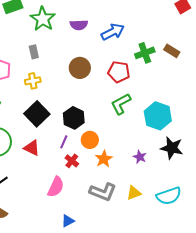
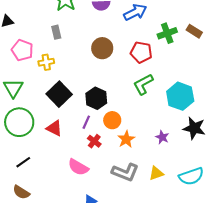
yellow cross: (33, 81) -> (46, 62), moved
pink semicircle: (56, 187) -> (78, 167), turned 95

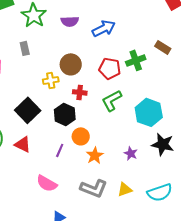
green cross: (167, 33) -> (136, 60), moved
yellow cross: (46, 62) -> (51, 80), moved
purple line: (86, 122) -> (60, 150), moved
red cross: (94, 141) -> (80, 92), moved, turned -32

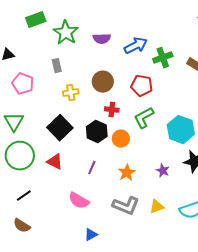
green cross: (136, 60) -> (163, 58), moved
yellow cross: (51, 80) -> (71, 93), moved
orange circle: (81, 136) -> (121, 139), moved

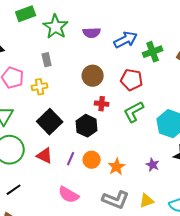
yellow cross: (71, 93) -> (40, 87), moved
orange circle: (121, 139) -> (92, 160), moved
purple line: (92, 168) -> (71, 159), moved

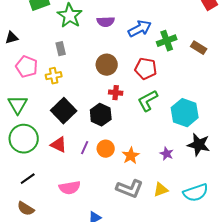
pink semicircle: (69, 195) -> (70, 188), moved, turned -40

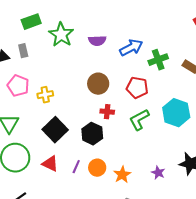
gray rectangle: (61, 49) -> (23, 51), moved
cyan hexagon: (185, 113) -> (176, 113), moved

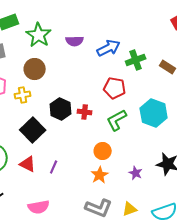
brown circle: (98, 84) -> (35, 69), moved
black hexagon: (92, 134) -> (61, 109), moved
orange circle: (97, 168) -> (103, 151), moved

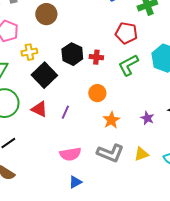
yellow cross: (23, 95) -> (29, 52), moved
orange circle: (103, 151) -> (97, 93), moved
pink semicircle: (39, 207) -> (70, 154), moved

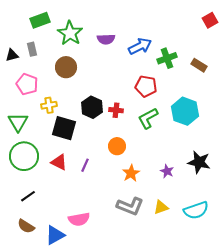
black square: (44, 75) -> (64, 128), turned -30
pink semicircle: (70, 154) -> (79, 219), moved
blue triangle: (75, 182) -> (55, 235), moved, size x1.5

